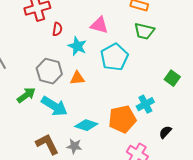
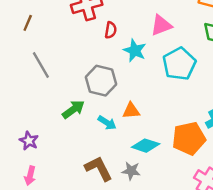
pink triangle: (99, 25) -> (161, 25), turned -36
orange triangle: (77, 78) -> (131, 111), moved
cyan arrow: (54, 106) -> (107, 123), size x0.6

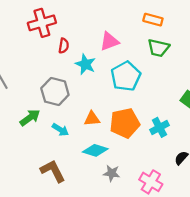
orange triangle: (131, 111) -> (92, 119), moved
orange pentagon: (189, 138) -> (125, 123), moved
gray star: (131, 171) -> (112, 173), moved

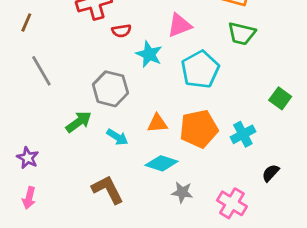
red semicircle: (64, 46) -> (121, 31), turned 72

